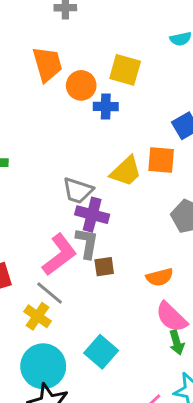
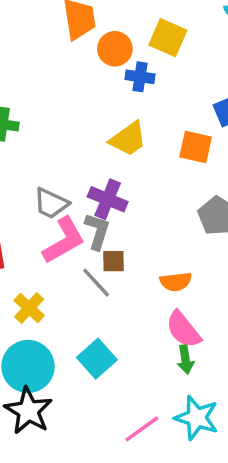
yellow trapezoid: (126, 171) -> (128, 139), moved
gray trapezoid: (78, 190) -> (51, 203), moved
gray line: (50, 293) -> (96, 283), moved

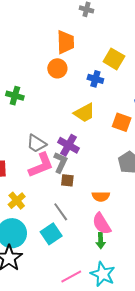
orange circle: (115, 49) -> (57, 68), moved
gray line: (96, 283) -> (61, 212), moved

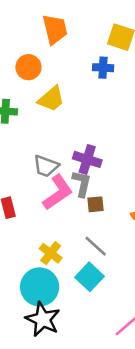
orange circle: (57, 68) -> (28, 67), moved
yellow trapezoid: (84, 113) -> (51, 99), moved
yellow cross: (17, 201) -> (51, 253), moved

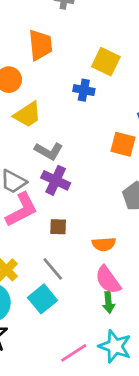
gray L-shape: (82, 183) -> (49, 151), moved, turned 100

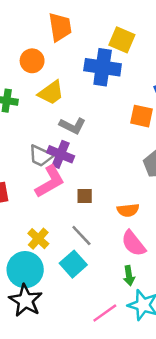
blue cross: (84, 90) -> (103, 67), size x1.8
purple cross: (56, 180) -> (61, 154), moved
green arrow: (108, 302) -> (129, 276), moved

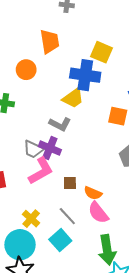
yellow trapezoid: (51, 93) -> (73, 98), moved
orange semicircle: (128, 210) -> (93, 193), moved, turned 30
pink semicircle: (133, 243) -> (98, 213), moved
green arrow: (129, 276) -> (107, 250), size x1.8

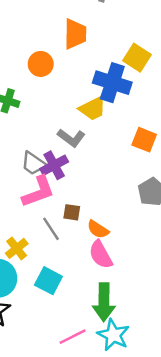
purple cross: (50, 148) -> (54, 165), turned 30
gray line: (67, 216) -> (51, 229), moved
cyan square: (60, 240) -> (48, 281), turned -30

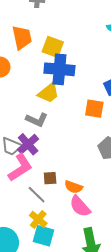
yellow square: (137, 58) -> (53, 47), moved
yellow cross: (17, 248) -> (38, 219), moved

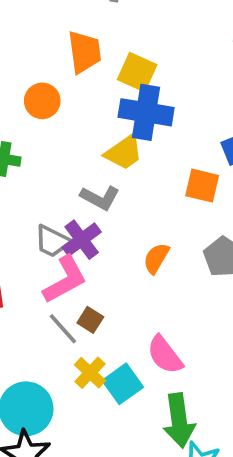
brown square: (50, 178) -> (90, 320), moved, turned 32
orange semicircle: (73, 187) -> (156, 258), moved, turned 96
gray line: (37, 195) -> (63, 329), moved
cyan square: (43, 236) -> (123, 384), moved, turned 35

